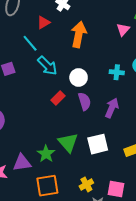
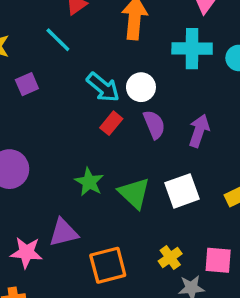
cyan arrow: (47, 66) -> (103, 87), moved
cyan cross: (117, 72) -> (192, 49), moved, size x1.6
green star: (46, 154) -> (89, 182), moved

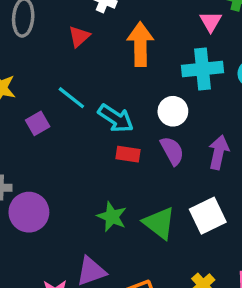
cyan line: (58, 40) -> (71, 98), moved
white circle: (141, 87) -> (173, 111), moved
red rectangle: (111, 123) -> (128, 154), turned 65

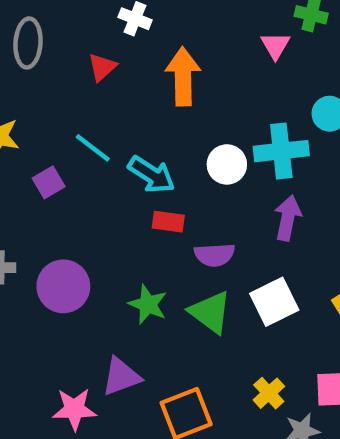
cyan cross: (202, 69) -> (281, 151), moved
purple semicircle: (172, 151) -> (214, 255), moved, turned 116
purple circle: (29, 212) -> (63, 286), moved

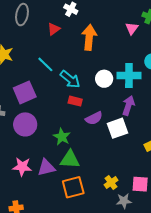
purple square: (49, 182) -> (25, 92), moved, size x1.6
purple semicircle: (214, 255) -> (94, 118), turned -30
white square: (274, 302) -> (117, 128), moved
green triangle: (210, 312) -> (70, 159), moved, turned -40
pink star: (74, 409) -> (22, 167), moved

